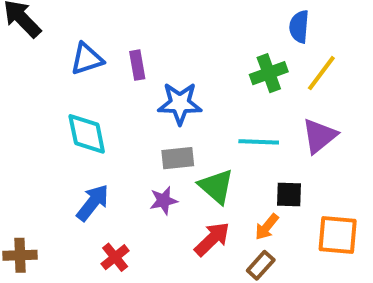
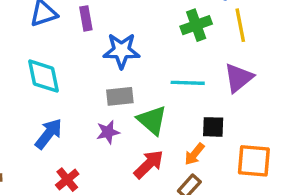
yellow line: (321, 73) -> (240, 25), turned -48

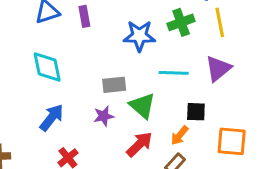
blue star: (121, 51) -> (139, 36), moved

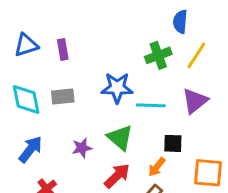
yellow line: (220, 22) -> (196, 55), turned 44
blue star: (139, 36) -> (117, 88), moved
gray rectangle: (114, 85) -> (63, 96), moved

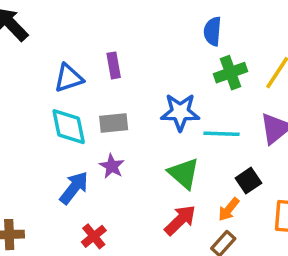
blue semicircle: (180, 22) -> (213, 31), moved
blue triangle: (26, 45) -> (69, 78), moved
black square: (173, 143) -> (248, 181), turned -36
purple star: (82, 148) -> (112, 166), moved, turned -30

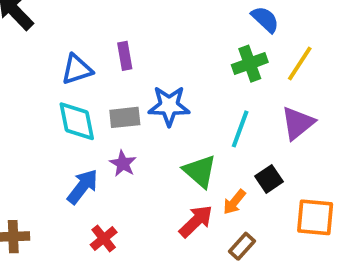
blue semicircle: (213, 31) -> (265, 19), moved, turned 128
blue star: (180, 112) -> (169, 106), moved
cyan line: (222, 134) -> (240, 129), turned -72
orange arrow: (229, 209) -> (234, 202), moved

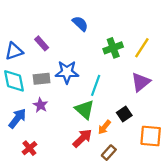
blue semicircle: (265, 19) -> (80, 24), moved
purple rectangle: (125, 56) -> (42, 43), turned -32
cyan line: (240, 129) -> (96, 85), moved

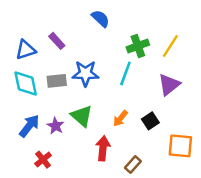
cyan line: (96, 85) -> (125, 73), moved
purple star: (40, 105) -> (56, 126), moved
green triangle: (85, 110) -> (82, 116), moved
orange arrow: (104, 127) -> (120, 118), moved
red arrow: (82, 138) -> (103, 148), turned -40

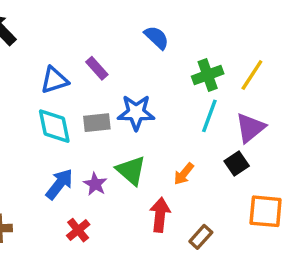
cyan line: (125, 73) -> (209, 116), moved
black square: (150, 121) -> (237, 164), moved

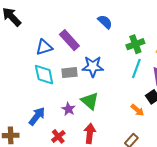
purple rectangle: (97, 68) -> (69, 40), size x1.5
orange arrow: (184, 174) -> (137, 110), moved, turned -88
blue arrow: (59, 184) -> (37, 116), moved
red arrow: (160, 215) -> (90, 133), moved

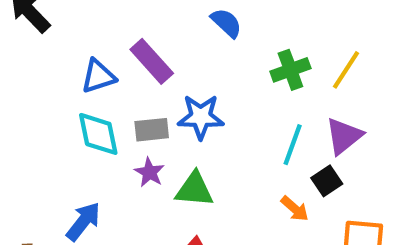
cyan line: (136, 68) -> (293, 145), moved
green triangle: (90, 101) -> (194, 189), turned -36
purple star: (68, 109) -> (149, 172), moved

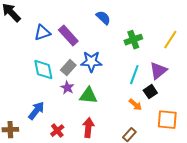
yellow line: (346, 70) -> (170, 40), moved
blue triangle: (98, 76) -> (42, 33), moved
gray rectangle: (152, 130) -> (68, 68), turned -42

